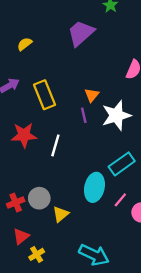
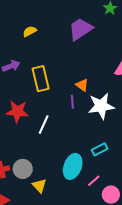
orange triangle: (92, 95) -> (82, 85), turned -40
cyan rectangle: (122, 164) -> (100, 149), size x0.7
yellow triangle: (61, 214) -> (39, 186), turned -42

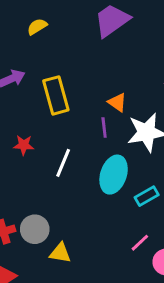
red star: (17, 111) -> (24, 145), size x0.6
cyan ellipse: (73, 166) -> (114, 175), moved
yellow triangle: (39, 186) -> (60, 253), turned -35

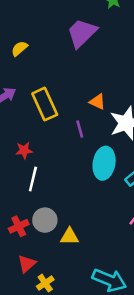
purple line: (104, 128) -> (80, 129), moved
white line: (63, 163) -> (33, 179), moved

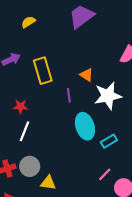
cyan ellipse: (104, 163) -> (85, 126), turned -35

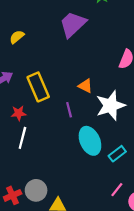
red star: (20, 107) -> (19, 113), moved
white line: (25, 131) -> (22, 138), moved

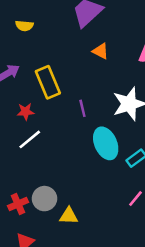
yellow semicircle: (17, 37) -> (24, 26), turned -136
orange triangle: (85, 86) -> (101, 51), moved
white line: (22, 138) -> (30, 139), turned 35

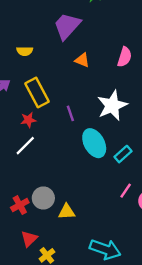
yellow semicircle: (24, 26) -> (25, 51), moved
red star: (26, 112) -> (28, 120), moved

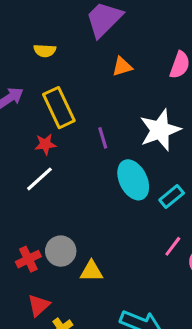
orange triangle: (82, 60) -> (122, 67), turned -42

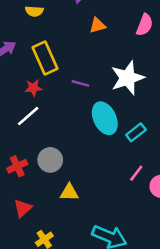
purple line: (103, 138) -> (80, 83), turned -60
gray circle: (61, 251) -> (50, 160), moved
red cross: (28, 259) -> (17, 166), moved
red triangle: (39, 305) -> (23, 208), moved

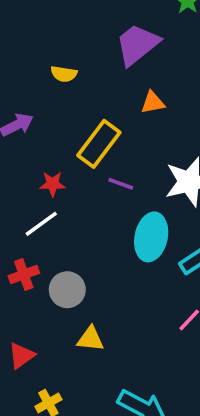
yellow rectangle: (45, 58) -> (99, 144), moved, turned 56
cyan ellipse: (105, 118) -> (151, 237), turned 32
red cross: (17, 166) -> (24, 275), moved

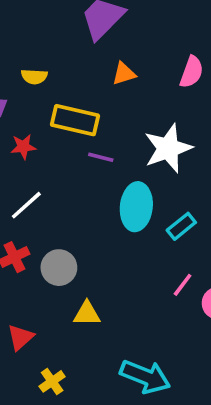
yellow semicircle: (64, 74) -> (34, 77), moved
yellow rectangle: (99, 144) -> (75, 120), turned 72
red star: (53, 184) -> (23, 147), moved

